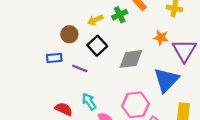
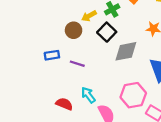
brown circle: (69, 34) -> (74, 30), moved
black square: (97, 46) -> (107, 32), moved

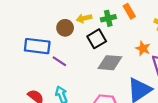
blue rectangle: (52, 55) -> (37, 46), size x1.6

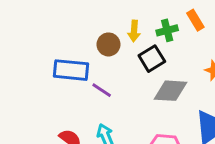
yellow arrow: (84, 18) -> (134, 31), turned -72

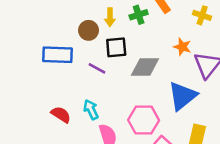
black square: (152, 59) -> (116, 47), moved, turned 30
purple line: (102, 90) -> (97, 68), moved

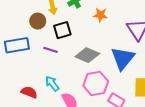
orange star: (182, 47) -> (100, 15), moved
gray diamond: (145, 67) -> (87, 55), moved, turned 35

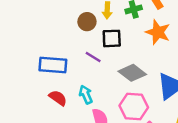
orange star: (100, 15) -> (158, 32), size x1.5
blue rectangle: (17, 45) -> (53, 65), moved

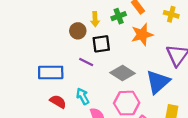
orange star: (158, 32) -> (142, 35), turned -30

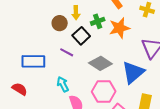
green cross: (119, 16) -> (98, 21), moved
black square: (101, 44) -> (81, 36), turned -36
red semicircle: (58, 102) -> (20, 89), moved

